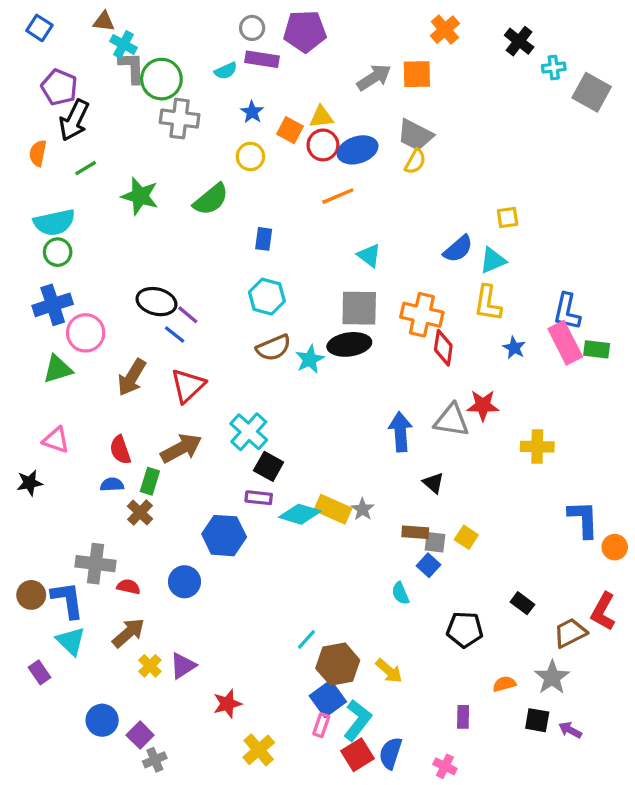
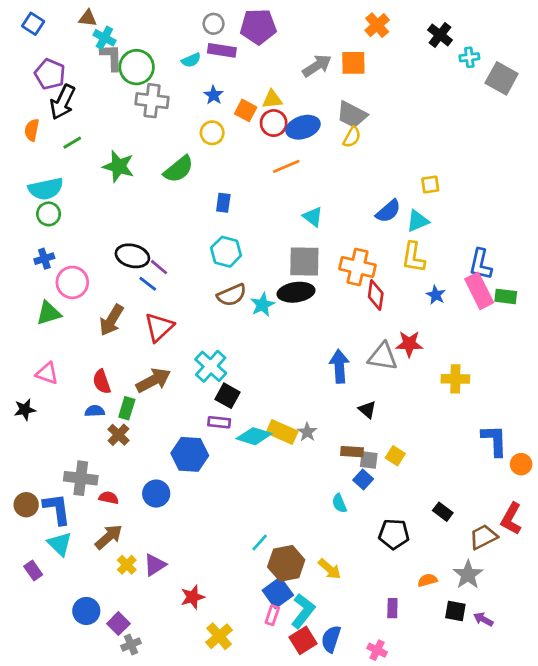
blue cross: (53, 305) -> (44, 259), size x0.6

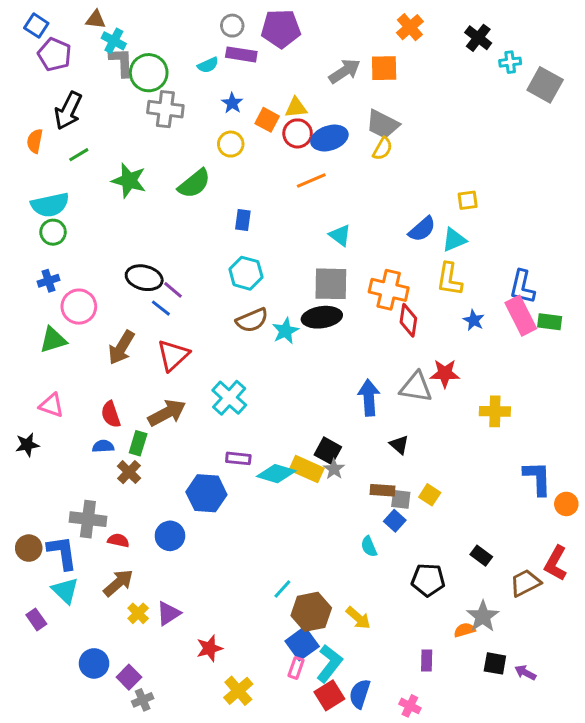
purple pentagon: (50, 74) -> (55, 54), moved
black square: (227, 396) -> (328, 451), moved
gray star: (468, 575) -> (483, 616), moved

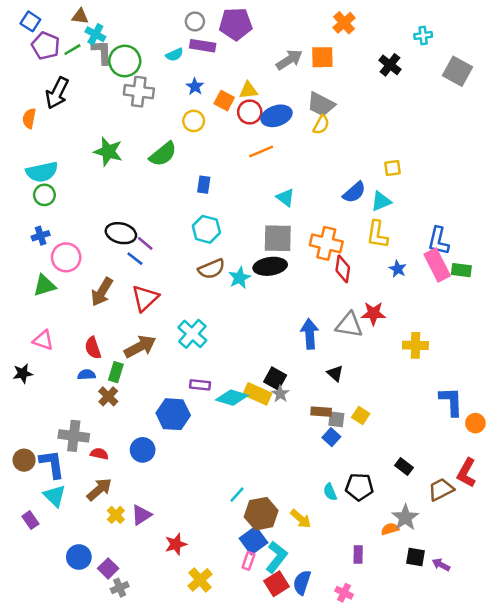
black cross: (478, 38) -> (390, 65), moved
cyan cross: (510, 62) -> (423, 35), moved
green line: (79, 155) -> (72, 50), moved
cyan semicircle: (369, 546) -> (330, 492), moved

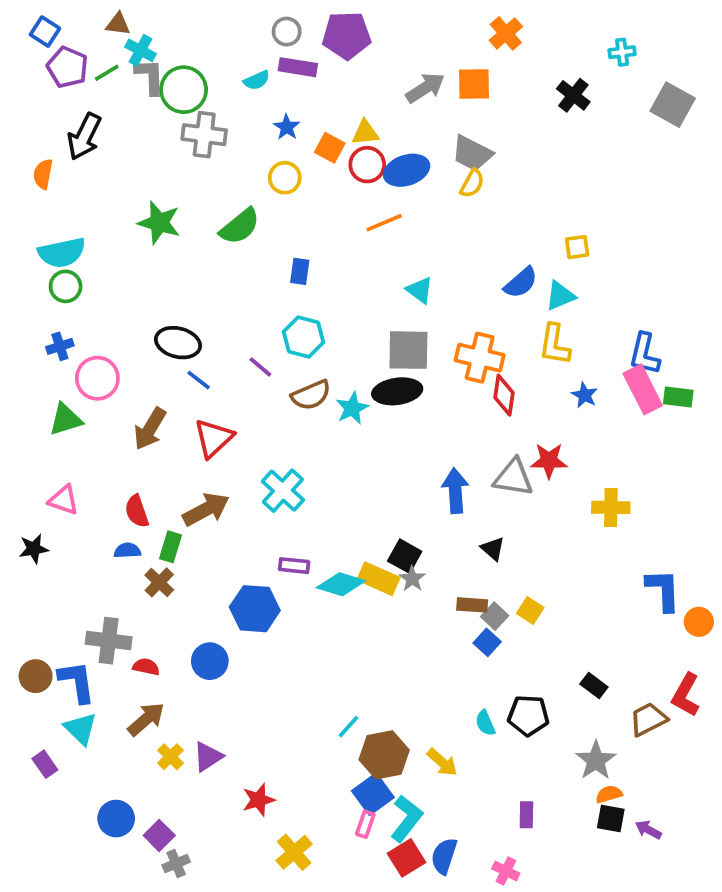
purple line: (145, 243) -> (260, 367), moved
gray square: (336, 419) -> (495, 616), turned 36
orange semicircle: (390, 529) -> (609, 794), moved

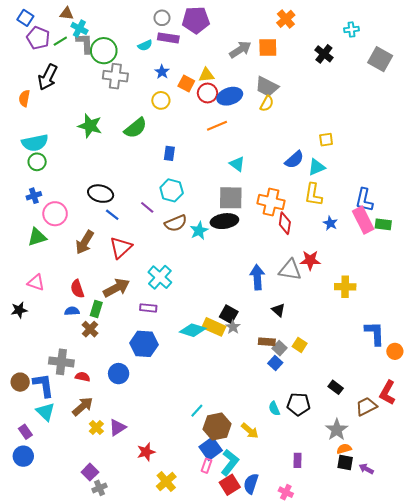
purple rectangle: (294, 566) -> (148, 308), moved
blue circle: (116, 819) -> (23, 456), moved

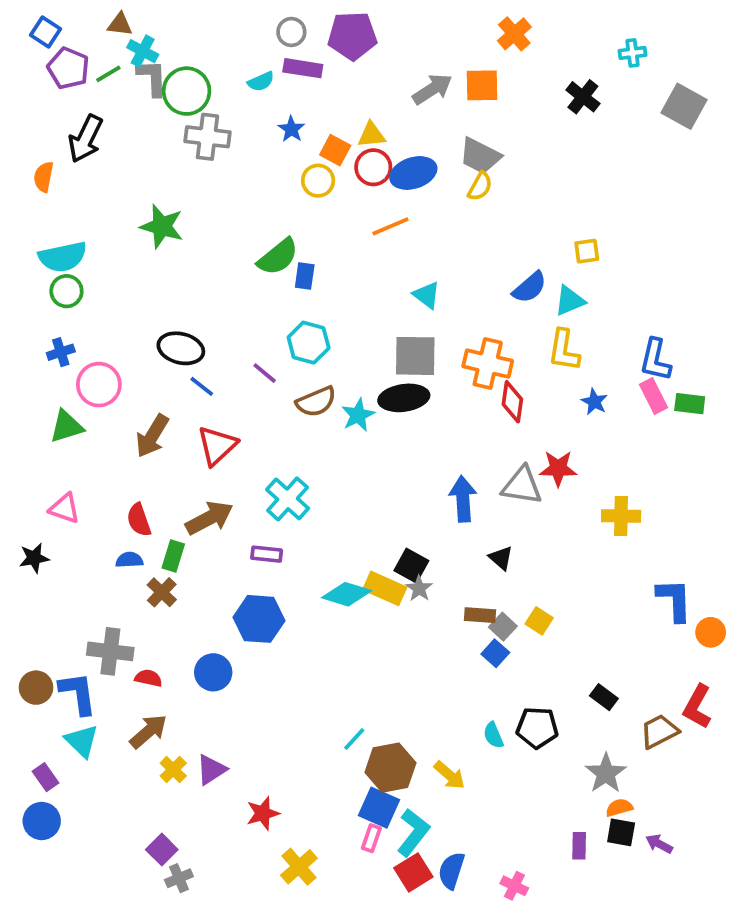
yellow circle: (161, 100) -> (318, 181), moved
green semicircle: (136, 128) -> (278, 257), moved
pink rectangle: (363, 220) -> (653, 396), size x0.7
blue square: (211, 449) -> (379, 808), turned -30
purple rectangle: (297, 460) -> (579, 846), moved

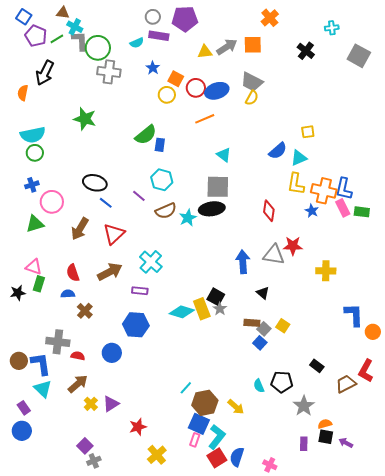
yellow triangle: (371, 135) -> (205, 52), moved
orange cross: (488, 364) -> (324, 191), moved
green rectangle: (173, 556) -> (39, 284), moved
yellow rectangle: (385, 588) -> (202, 309), turned 45
gray star: (606, 773) -> (304, 406), moved

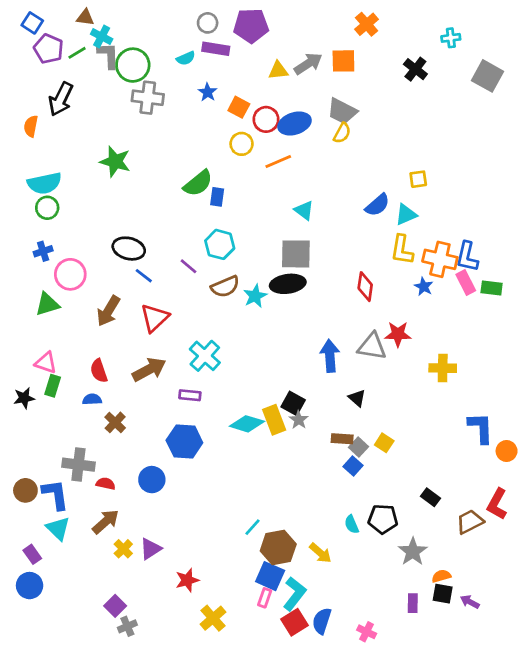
yellow circle: (167, 95) -> (242, 144), moved

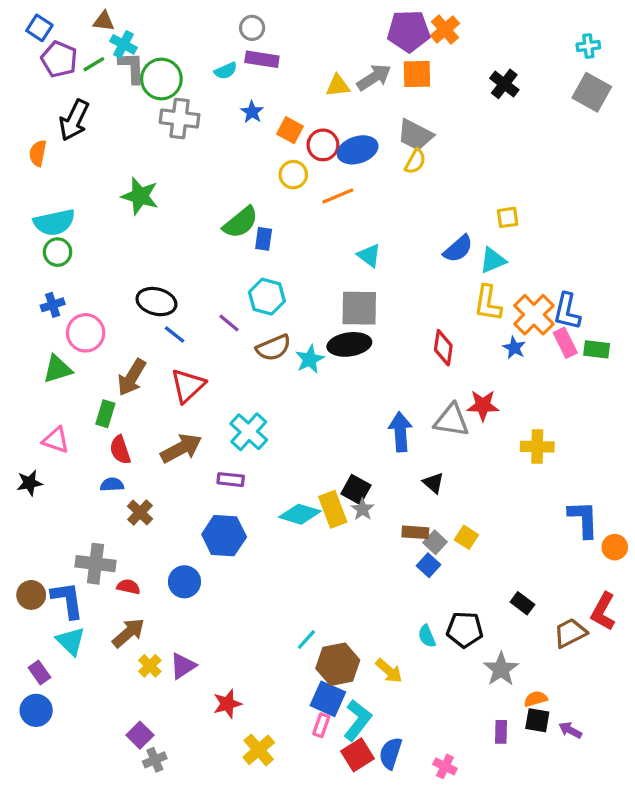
purple pentagon: (251, 26) -> (409, 31), moved
cyan cross: (451, 38) -> (588, 46), moved
orange cross: (440, 259) -> (534, 315), turned 32
green rectangle: (53, 386) -> (105, 414), moved

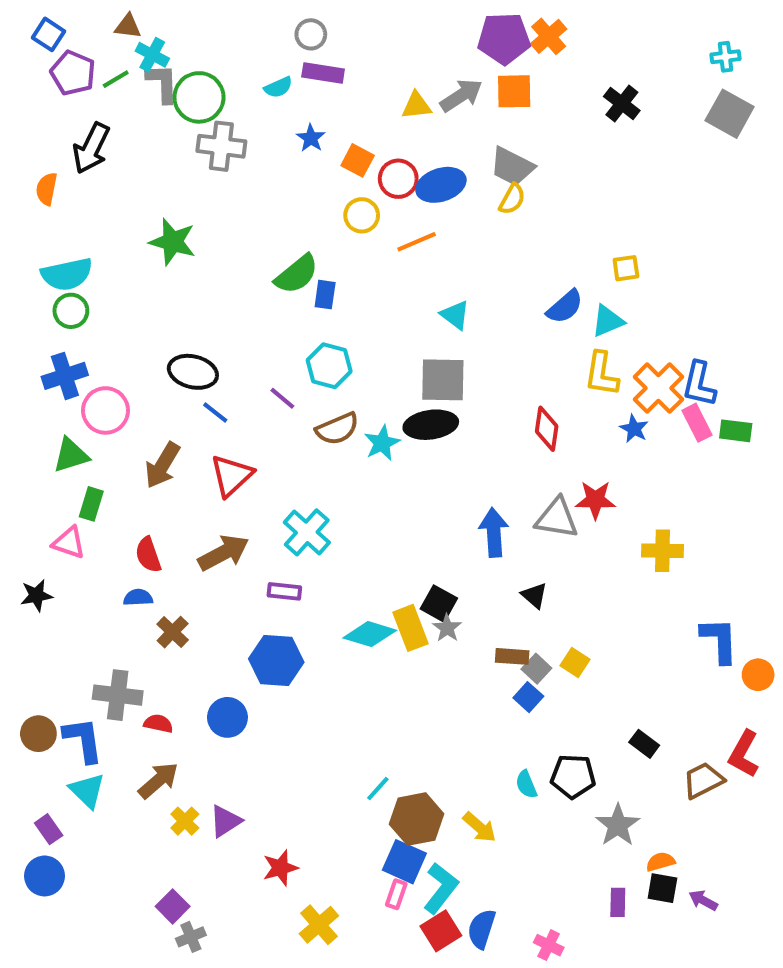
blue cross: (53, 305) -> (65, 376), size x1.5
green rectangle: (105, 414) -> (91, 504), moved

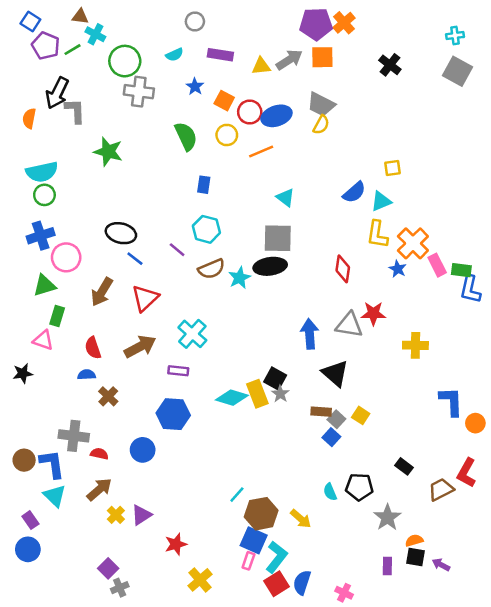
purple rectangle: (323, 73) -> (220, 55), moved
gray L-shape: (162, 83) -> (75, 111), moved
green semicircle: (297, 274) -> (186, 136), moved, turned -76
blue L-shape: (699, 384) -> (470, 289), moved
black triangle: (534, 595) -> (335, 373), size x1.6

